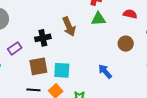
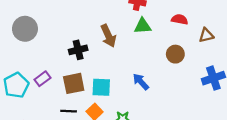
purple rectangle: (15, 48) -> (42, 79), moved
blue arrow: (105, 71) -> (141, 82), moved

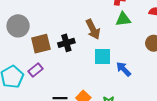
brown square: (74, 83) -> (41, 44), moved
cyan square: (101, 87) -> (102, 56), moved

